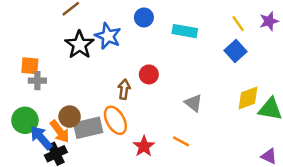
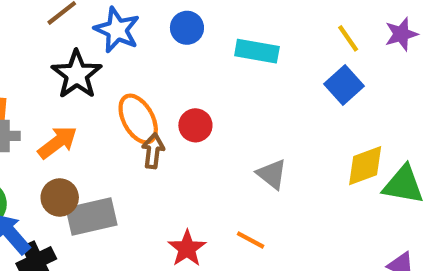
blue star: (108, 36) -> (117, 30), moved
orange ellipse: (115, 120) -> (138, 119), moved
orange arrow: (60, 131) -> (58, 142), moved, turned -90

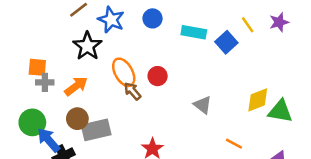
blue square: (344, 85) -> (226, 42), moved
brown arrow: (153, 151) -> (132, 91), turned -48
orange line: (251, 240) -> (234, 144), moved

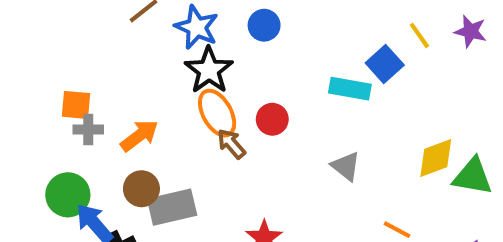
purple star: (279, 22) -> (471, 31), turned 30
cyan rectangle: (194, 32) -> (350, 89), moved
black star: (87, 46) -> (209, 70), moved

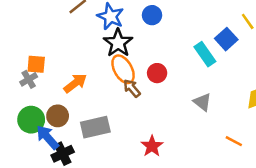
cyan rectangle: (350, 89) -> (205, 54), turned 45
gray cross: (88, 129) -> (29, 79), moved, turned -30
brown circle: (141, 189) -> (58, 116), moved

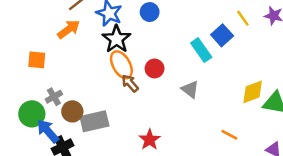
gray cross: (29, 79) -> (54, 97), moved
orange arrow: (75, 83) -> (69, 29), moved
gray triangle: (202, 102) -> (190, 89), moved
brown circle: (58, 116) -> (72, 111), moved

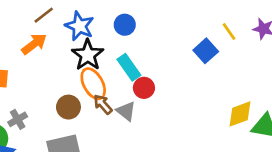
cyan rectangle: (201, 50) -> (129, 67), moved
red circle: (155, 68) -> (144, 88), moved
gray triangle: (190, 89) -> (126, 111), moved
brown circle: (72, 111) -> (68, 107), moved

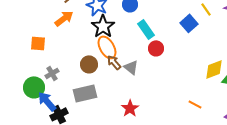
cyan rectangle: (129, 67) -> (146, 29), moved
red circle: (144, 88) -> (156, 48), moved

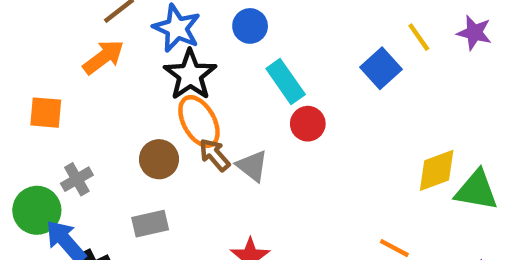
gray rectangle: (85, 93) -> (150, 224), size x0.7

